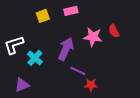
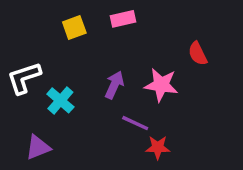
pink star: (93, 37) -> (161, 85), moved
purple arrow: (66, 49) -> (114, 85), size x0.7

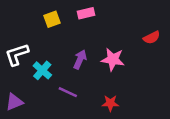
red semicircle: (198, 54) -> (152, 38), moved, turned -91
purple line: (135, 123) -> (68, 92), moved
purple triangle: (38, 147) -> (14, 102), moved

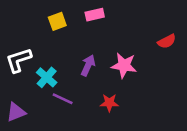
purple line: (68, 92) -> (63, 99), moved
red star: (110, 103) -> (109, 103), moved

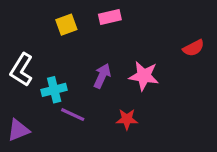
white L-shape: (19, 60) -> (22, 70), turned -40
cyan cross: (47, 77) -> (54, 90), turned 35

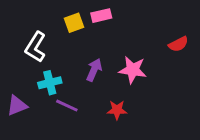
yellow square: (66, 25) -> (74, 23), moved
white L-shape: (22, 70) -> (35, 47), moved
purple triangle: (18, 130) -> (17, 106), moved

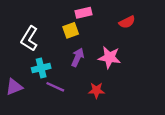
yellow square: (74, 23) -> (71, 30), moved
red semicircle: (178, 44) -> (127, 22), moved

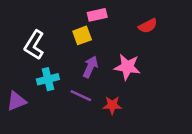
purple line: (55, 87) -> (81, 96), moved

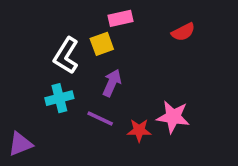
white L-shape: (34, 45) -> (66, 56), moved
pink star: (127, 67) -> (173, 117), moved
purple triangle: (16, 101) -> (20, 144), moved

